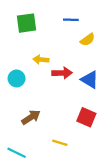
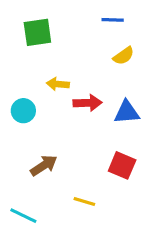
blue line: (71, 20) -> (113, 20), moved
blue triangle: (90, 80) -> (127, 112), turned -36

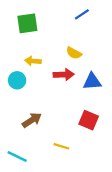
blue line: (113, 20) -> (82, 14), turned -35
yellow semicircle: (124, 56) -> (74, 53), moved, turned 63
yellow arrow: (58, 84) -> (33, 61), moved

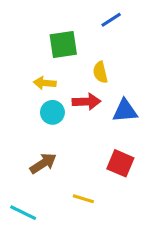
green square: (27, 23) -> (63, 44), moved
yellow semicircle: (74, 53) -> (100, 72), turned 49
cyan circle: (17, 80) -> (52, 112), moved

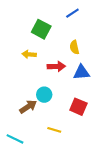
green square: (63, 44) -> (41, 29), turned 36
yellow semicircle: (100, 72) -> (74, 47), moved
cyan circle: (52, 112) -> (44, 95), moved

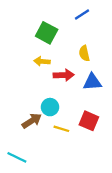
yellow arrow: (29, 54) -> (42, 61), moved
yellow line: (54, 130) -> (61, 129), moved

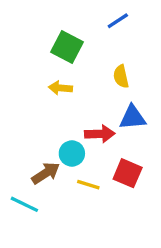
red arrow: (64, 75) -> (100, 134), moved
cyan line: (17, 157) -> (24, 204), moved

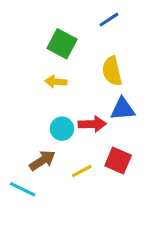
yellow semicircle: (121, 76) -> (112, 71), size x1.4
cyan circle: (72, 153) -> (62, 129), moved
yellow line: (88, 185) -> (82, 171), turned -45

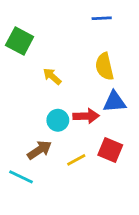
blue line: (109, 20) -> (102, 18), turned 30
green square: (62, 44) -> (20, 41), moved
yellow arrow: (56, 82) -> (52, 76), turned 36

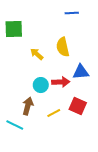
green square: (20, 41) -> (14, 29), turned -30
yellow semicircle: (105, 66) -> (63, 47), moved
brown arrow: (39, 150) -> (28, 106), turned -42

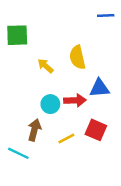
blue line: (72, 13) -> (106, 16), moved

